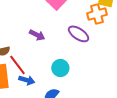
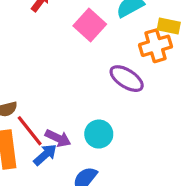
purple arrow: (37, 35) -> (58, 138), moved
blue arrow: (27, 80) -> (45, 155), turned -56

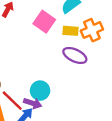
yellow rectangle: (169, 26) -> (71, 31), moved
cyan circle: (99, 134) -> (40, 91), moved

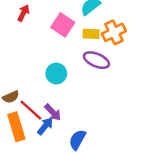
cyan circle: (40, 91) -> (56, 74), moved
purple arrow: (33, 103) -> (53, 112), turned 30

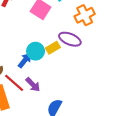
yellow rectangle: (91, 34) -> (53, 48), moved, turned -32
blue arrow: (45, 126) -> (25, 60), moved

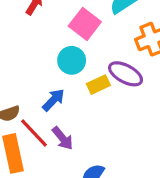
cyan circle: (36, 51) -> (72, 60), moved

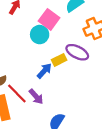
cyan circle: (72, 60) -> (40, 35), moved
blue arrow: (54, 100) -> (44, 71), moved

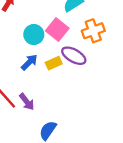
pink square: (49, 19) -> (57, 30), moved
blue arrow: (44, 71) -> (29, 62), moved

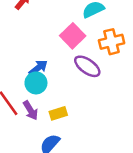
cyan circle: (34, 35) -> (36, 83), moved
yellow rectangle: (54, 63) -> (58, 113), moved

